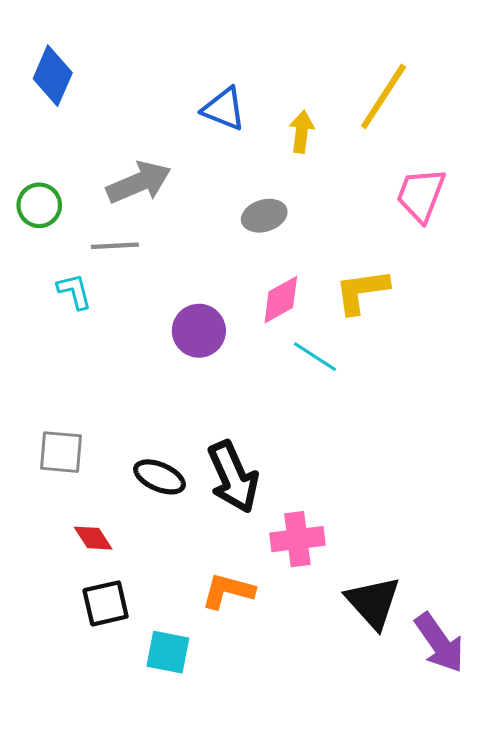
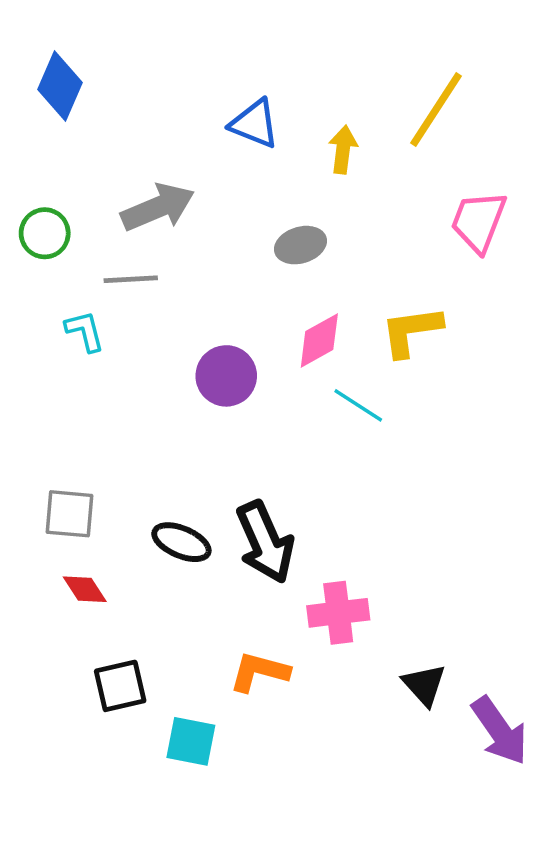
red diamond: (93, 538) -> (85, 589), moved
black triangle: (373, 602) -> (424, 685), size x0.7

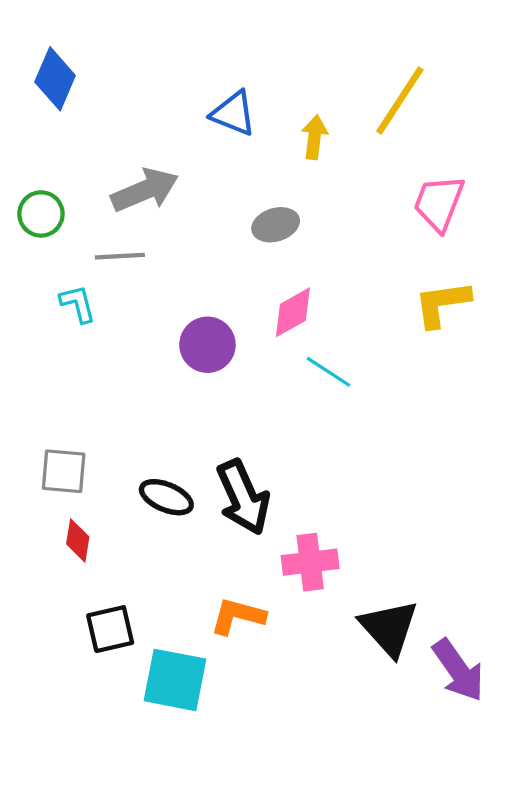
yellow L-shape: (411, 331) -> (442, 304), moved
red diamond: (85, 589) -> (78, 540), turned 42
black triangle: (424, 685) -> (389, 628), size x1.5
cyan square: (191, 741) -> (175, 680), size x1.4

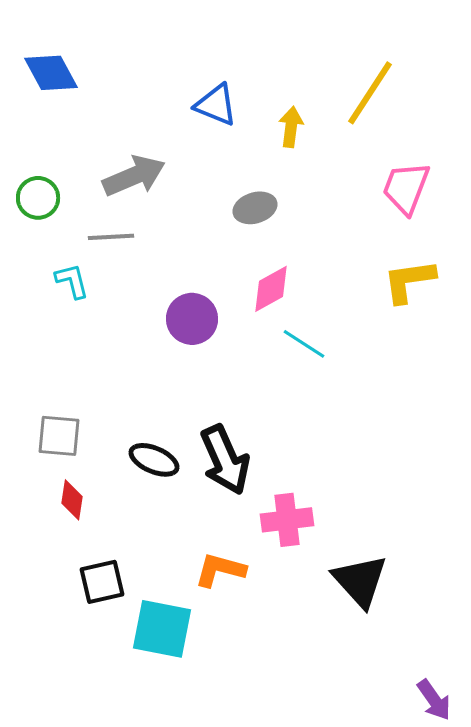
blue diamond: (55, 79) -> (51, 73), turned -52
purple arrow: (458, 670) -> (434, 700), moved, size x0.7

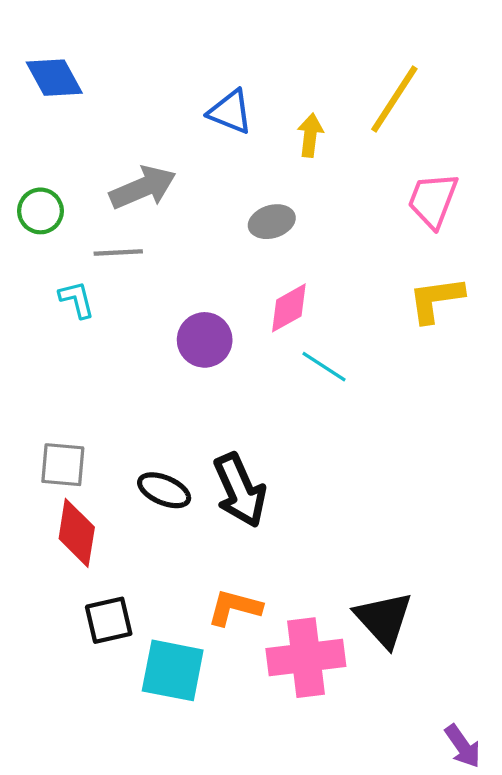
red diamond: (72, 500) -> (77, 533), size x1.6
pink cross: (287, 520) -> (306, 658), moved, size x1.4

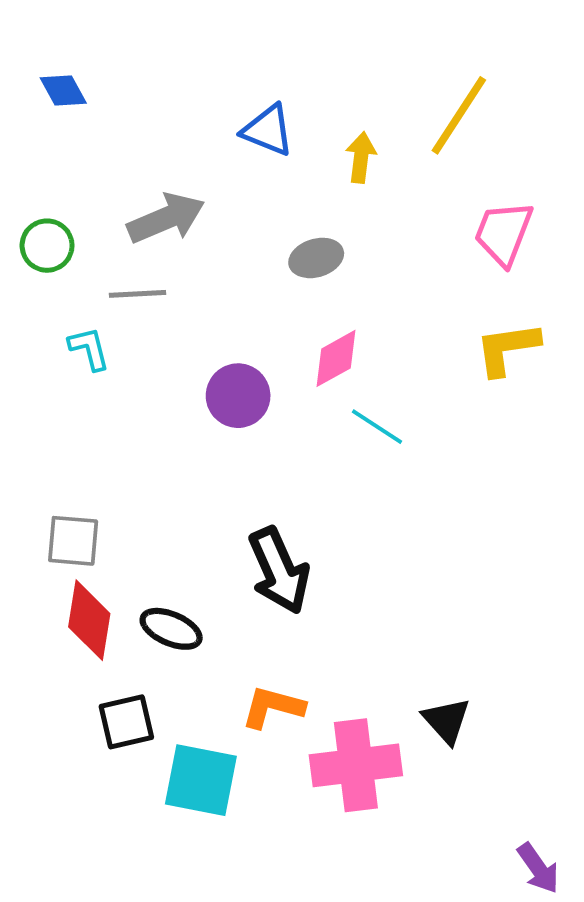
blue diamond: (54, 78) -> (63, 91), size x0.7
black ellipse: (164, 490) -> (171, 629), moved
black triangle: (384, 619) -> (446, 721), size x0.7

